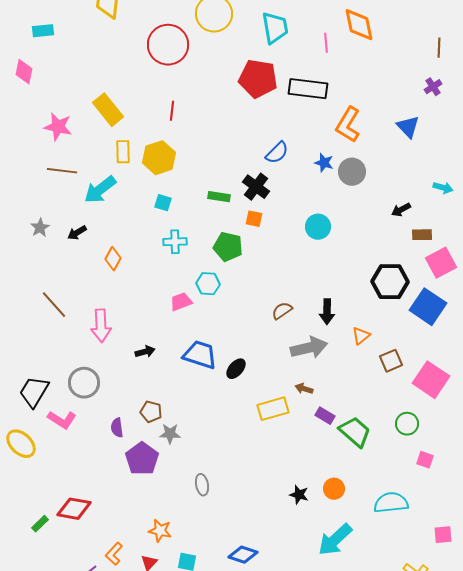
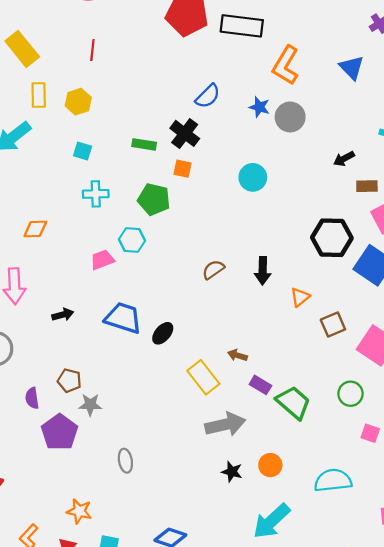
yellow hexagon: (159, 158) -> (78, 102), size x0.7
orange diamond: (113, 259) -> (35, 229), moved, turned 60
gray arrow: (309, 348) -> (225, 424), moved
yellow rectangle: (273, 409) -> (203, 377), turned 68

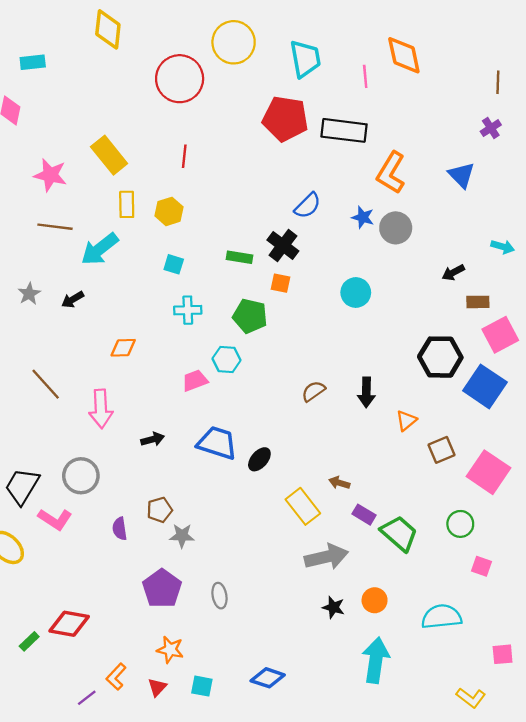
brown pentagon: (69, 381) -> (160, 510), turned -30
purple pentagon: (60, 432) -> (162, 589), moved
cyan arrow: (271, 521) -> (376, 660), turned 141

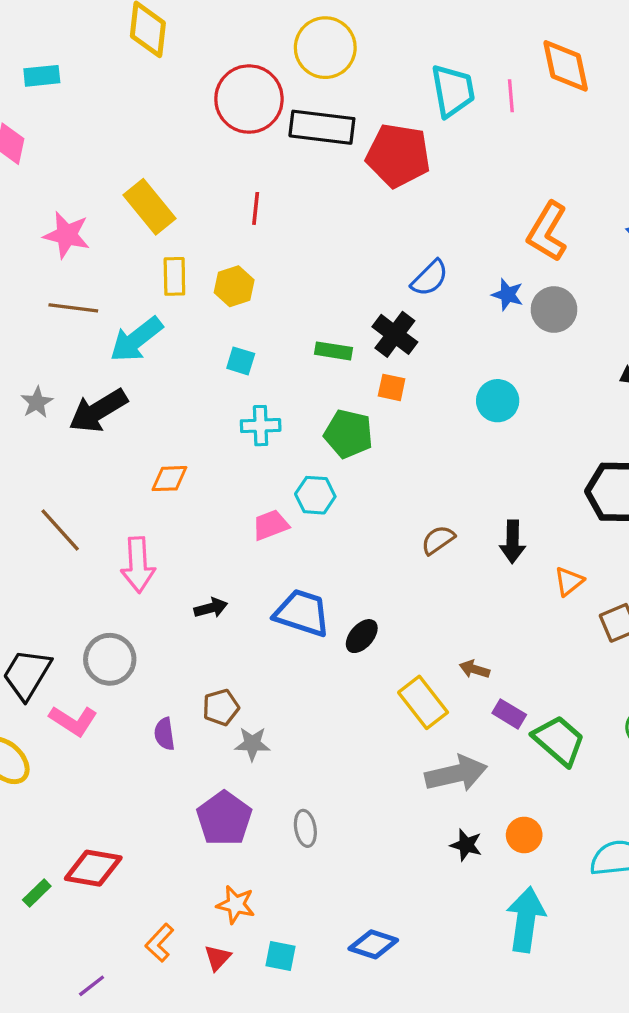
cyan trapezoid: (305, 59) -> (453, 91), moved
black rectangle: (344, 130) -> (322, 127), moved
black arrow: (73, 300) -> (98, 411), size x1.8
purple line: (87, 698) -> (92, 986), moved

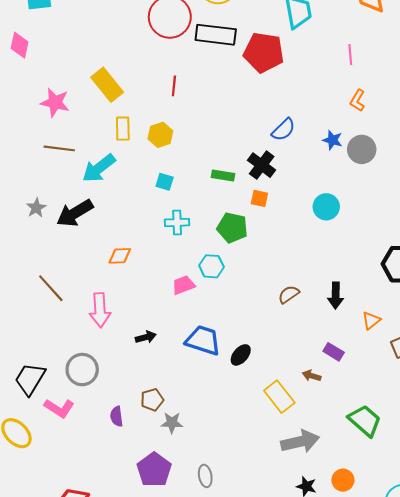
pink line: (511, 96) -> (350, 55), moved
orange L-shape: (547, 232) -> (358, 100), size x0.6
purple rectangle: (509, 714) -> (334, 352), moved

